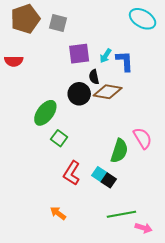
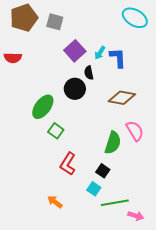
purple square: (79, 54) -> (75, 51), turned -35
brown diamond: (108, 92) -> (122, 98), moved
cyan square: (99, 174) -> (94, 189), moved

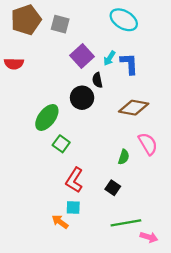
cyan ellipse: (135, 18) -> (124, 20), moved
green semicircle: (113, 143) -> (124, 157), size x0.6
cyan square: (94, 189) -> (73, 208), moved, turned -32

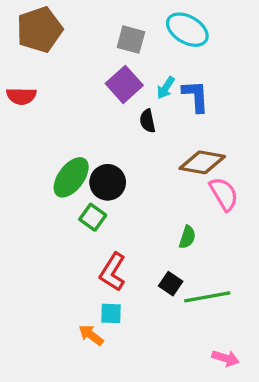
gray square: (60, 24) -> (131, 40), moved
black circle: (82, 98) -> (108, 182), moved
pink semicircle: (148, 144) -> (224, 194), moved
green line: (126, 223) -> (207, 297), moved

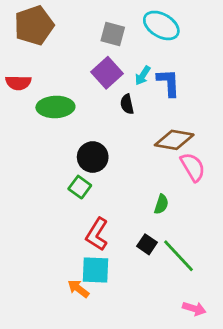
green ellipse: (71, 177) -> (55, 107), moved, turned 51
green line: (207, 297) -> (178, 256), turned 57
cyan square: (111, 313) -> (96, 270), size x1.5

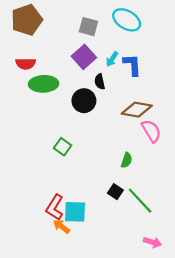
red semicircle: (18, 83) -> (26, 64), moved
black circle: (93, 157) -> (84, 101), moved
red L-shape: (97, 234) -> (55, 207), moved

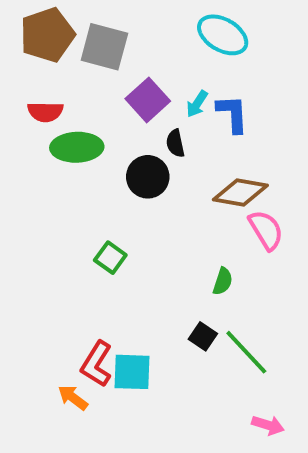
gray square: (88, 27) -> (104, 47), moved, size x1.4
orange arrow: (61, 226) -> (73, 398), moved

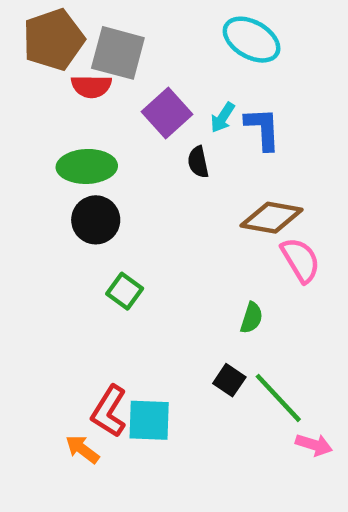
red semicircle: (45, 112) -> (91, 86), moved
black circle: (148, 177) -> (96, 220), moved
pink arrow: (268, 425) -> (314, 445), moved

